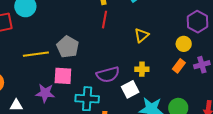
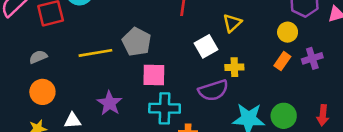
purple semicircle: (108, 75) -> (213, 90), moved
pink square: (63, 76) -> (154, 75), moved
white square: (130, 89) -> (206, 46), moved
purple star: (45, 93) -> (110, 103), turned 30

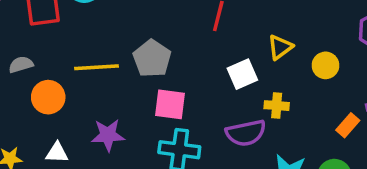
yellow circle: (288, 32) -> (325, 65), moved
orange rectangle: (282, 61) -> (348, 125), moved
orange circle: (42, 92) -> (48, 97), moved
purple star: (110, 103) -> (108, 135), turned 30

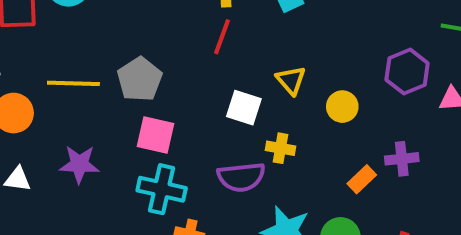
yellow triangle: (280, 47) -> (291, 80), turned -40
white square: (242, 74) -> (244, 108), turned 36

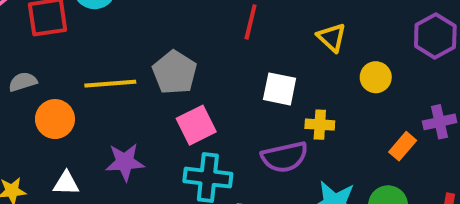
yellow triangle: (291, 80) -> (332, 37), moved
pink square: (156, 135) -> (196, 125), turned -33

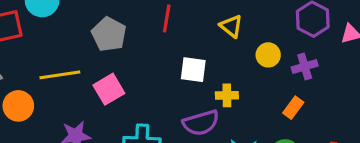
gray pentagon: (175, 72) -> (109, 34), moved
purple cross: (440, 122) -> (305, 66), moved
pink square: (196, 125) -> (109, 89), moved

